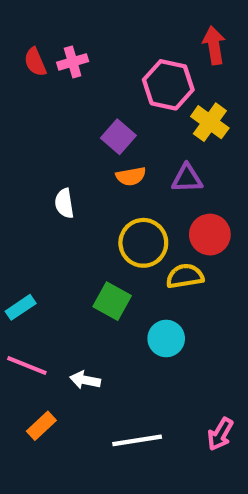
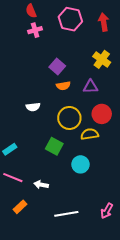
red semicircle: (35, 62) -> (31, 11), moved
pink hexagon: (168, 85) -> (70, 19), moved
white semicircle: (64, 203) -> (33, 107), moved, turned -88

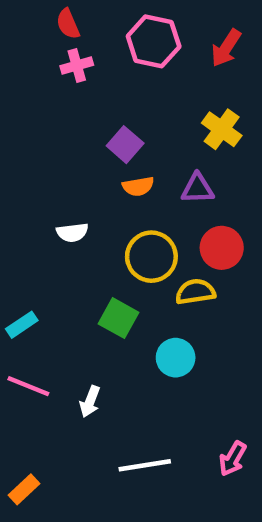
red arrow: (104, 22) -> (226, 48), turned -138
white arrow: (41, 185) -> (90, 402), turned -80
orange rectangle: (20, 207) -> (24, 489), moved

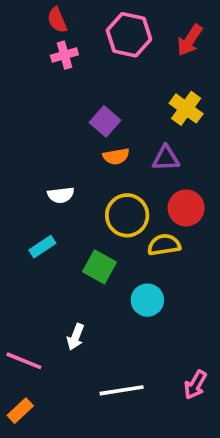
cyan rectangle: (22, 325) -> (42, 247), moved
pink line: (28, 386) -> (24, 361), moved

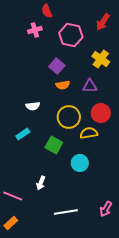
red semicircle: (57, 20) -> (47, 11), moved
pink hexagon: (129, 35) -> (71, 35), moved

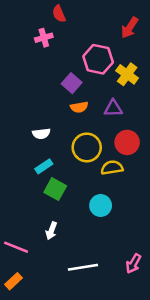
pink hexagon: (71, 35) -> (98, 59), moved
cyan rectangle: (23, 134) -> (44, 166), moved
green square: (54, 145) -> (55, 189), moved

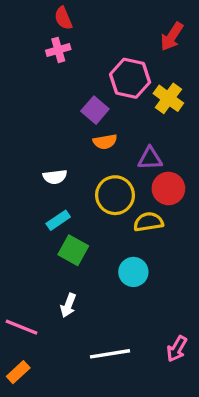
red semicircle: (59, 14) -> (63, 18), moved
purple triangle: (113, 108) -> (150, 158), moved

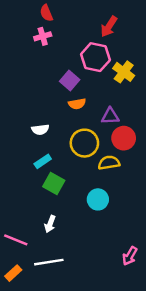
red arrow: (172, 37) -> (109, 27), moved
white line: (110, 354) -> (49, 262), moved

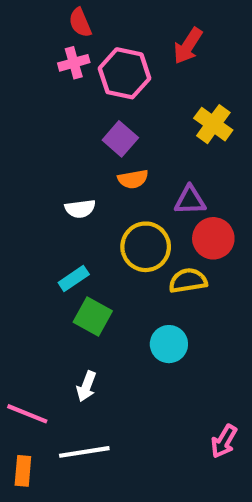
pink hexagon: (95, 57) -> (124, 73), moved
white semicircle: (40, 130) -> (80, 209), moved
orange rectangle: (13, 273) -> (23, 471), turned -42

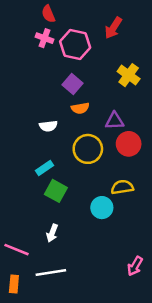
pink cross: (74, 63) -> (45, 38), turned 36
yellow semicircle: (188, 281) -> (122, 187), moved

